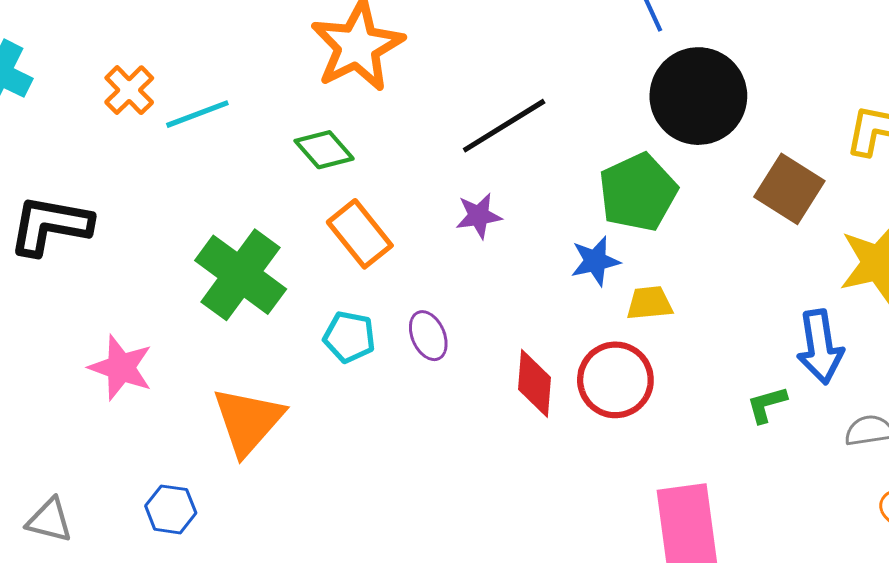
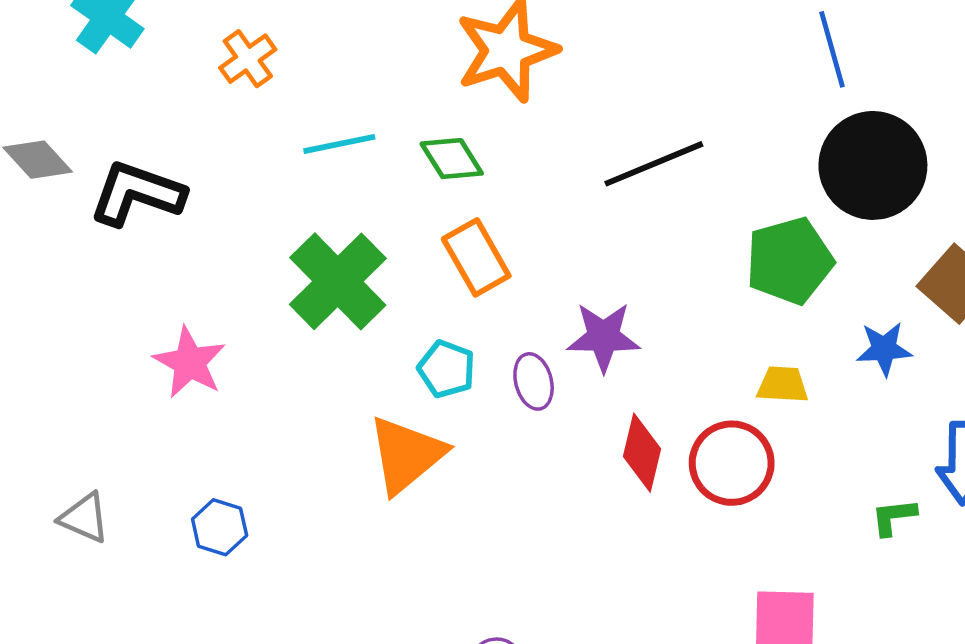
cyan line: (197, 114) -> (339, 144), moved
purple star: (479, 216) -> (603, 337), moved, size x1.4
blue star: (595, 261) -> (884, 349), moved
orange triangle: (248, 421) -> (406, 455), moved

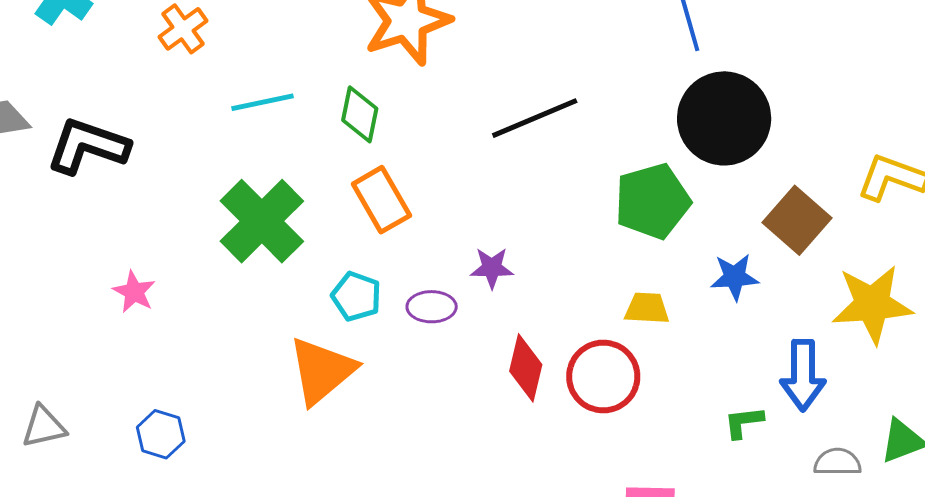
green diamond: (452, 159) -> (360, 114), turned 44
purple star: (603, 337) -> (492, 268), size x0.7
pink star: (190, 362) -> (134, 292), size x0.7
purple ellipse: (534, 381) -> (432, 307), turned -75
gray triangle: (84, 518) -> (44, 427), turned -36

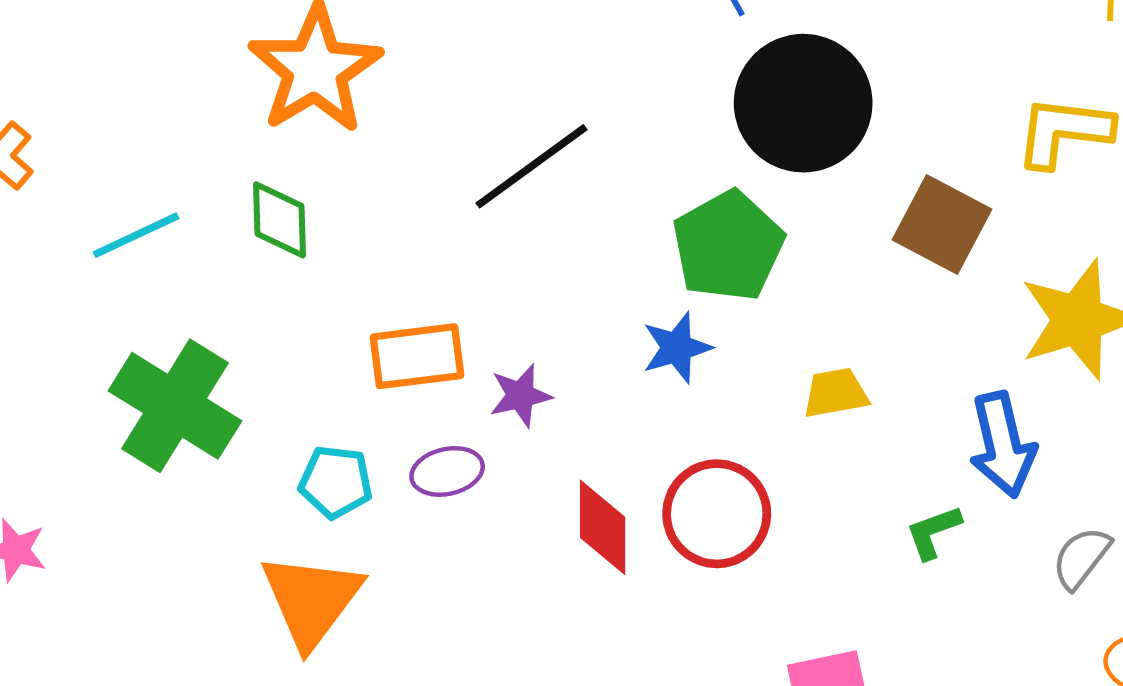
orange rectangle: (381, 200) -> (417, 356), moved, turned -54
blue star: (735, 277) -> (677, 348), moved
yellow trapezoid: (647, 308) -> (836, 393), moved
gray semicircle: (837, 462) -> (1081, 558), turned -39

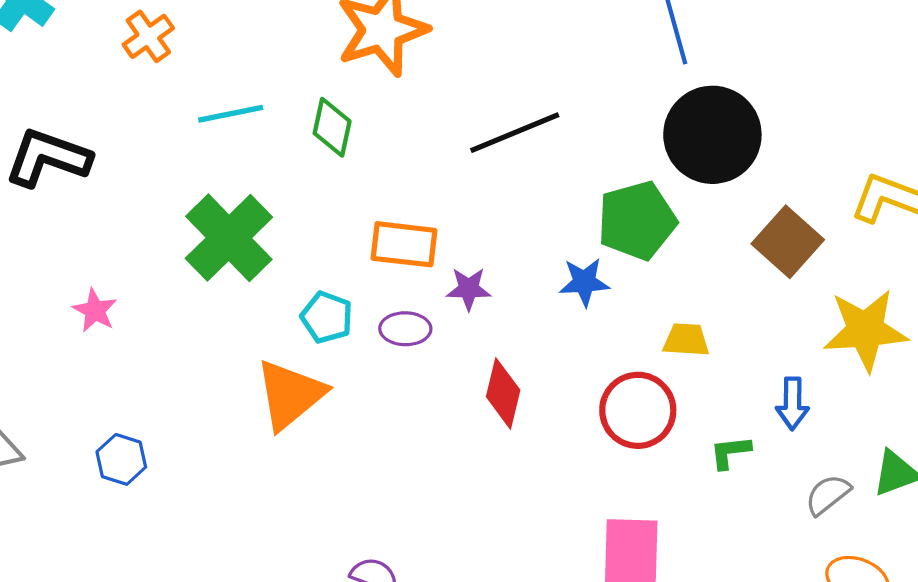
blue arrow: (1003, 445) -> (792, 404), size x0.7
red circle: (717, 514) -> (638, 410), moved

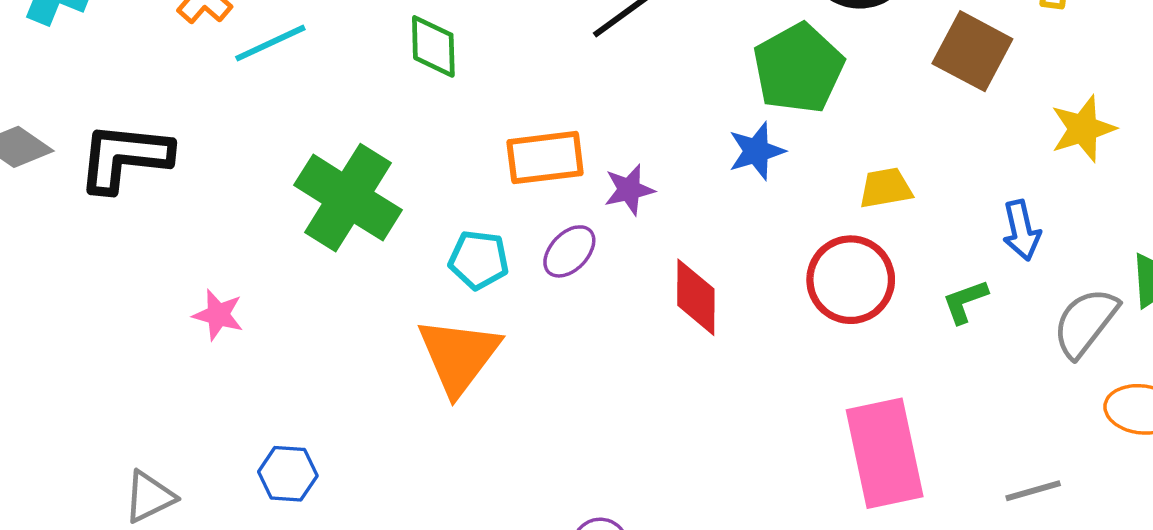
cyan line: (231, 114) -> (270, 43), moved
purple ellipse: (405, 329) -> (569, 251), turned -33
yellow star: (865, 330) -> (1083, 129), size x0.7
gray semicircle: (828, 495) -> (1085, 322), size x1.4

